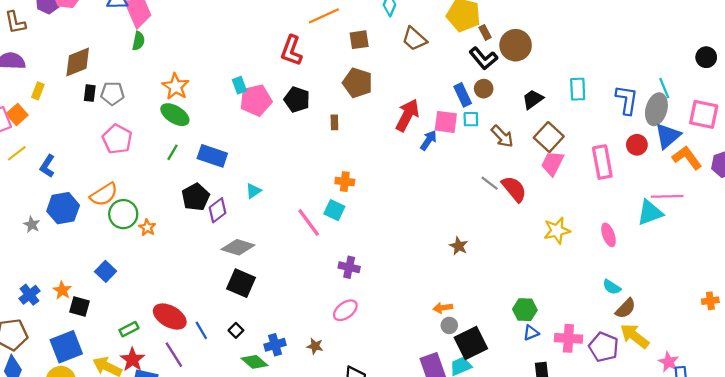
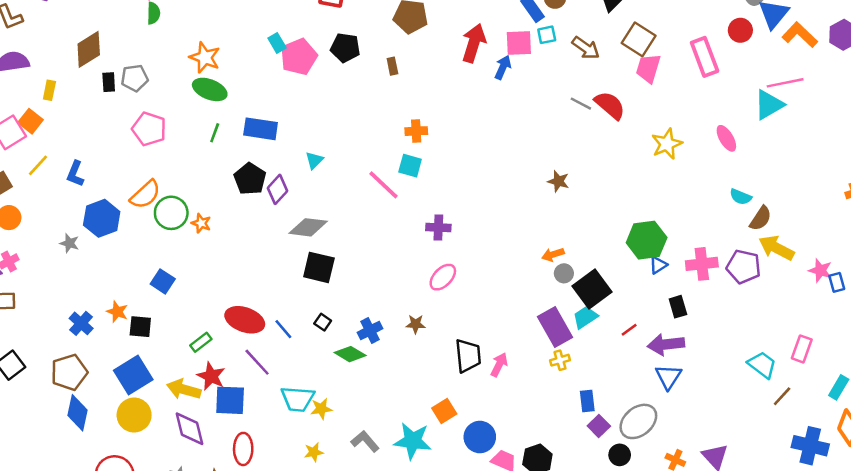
green hexagon: (525, 310) -> (647, 240), size x1.4

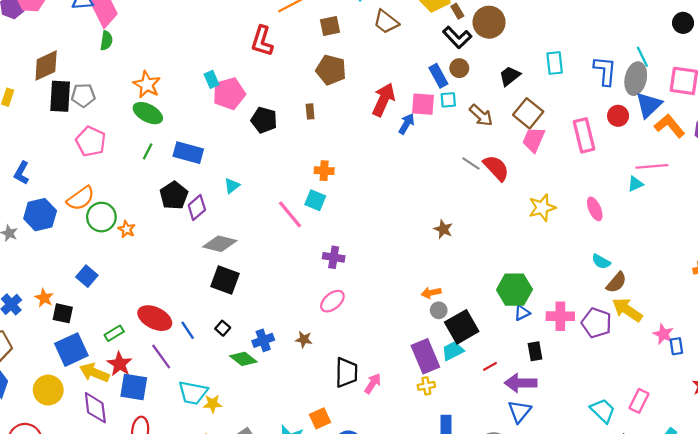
black pentagon: (345, 48) -> (264, 120), moved
black rectangle: (109, 82) -> (60, 96), size x1.8
cyan triangle: (769, 105) -> (635, 184), size x0.6
blue square: (133, 375) -> (71, 350), moved

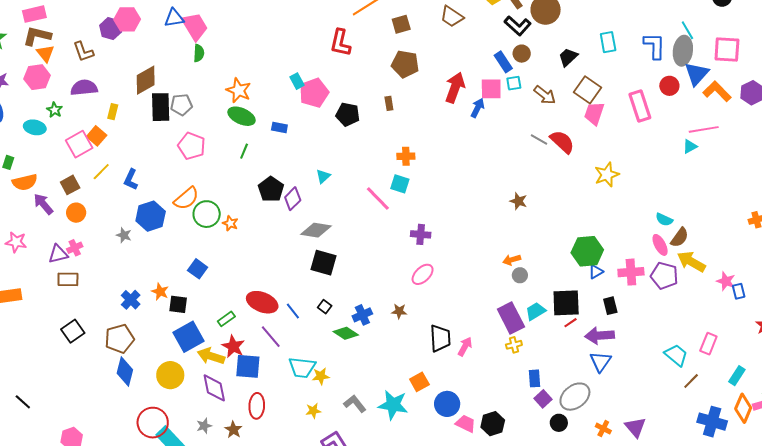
blue rectangle: (188, 153) -> (279, 127), moved, size x0.6
pink ellipse: (595, 209) -> (660, 245), moved
black square: (462, 327) -> (566, 303), moved, turned 32

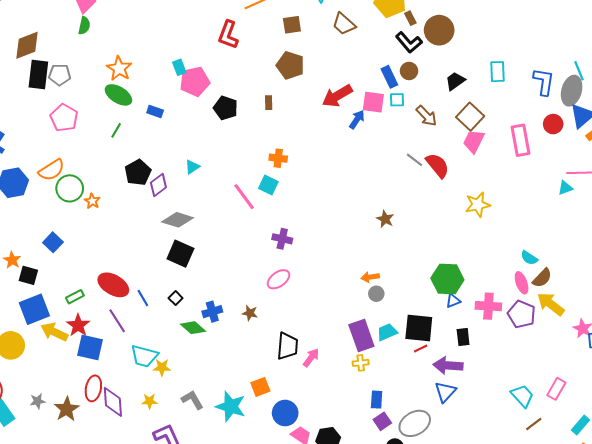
red arrow: (455, 87) -> (337, 96), turned -148
purple diamond: (214, 388) -> (113, 402), moved
brown star: (233, 430) -> (67, 409), size x1.4

